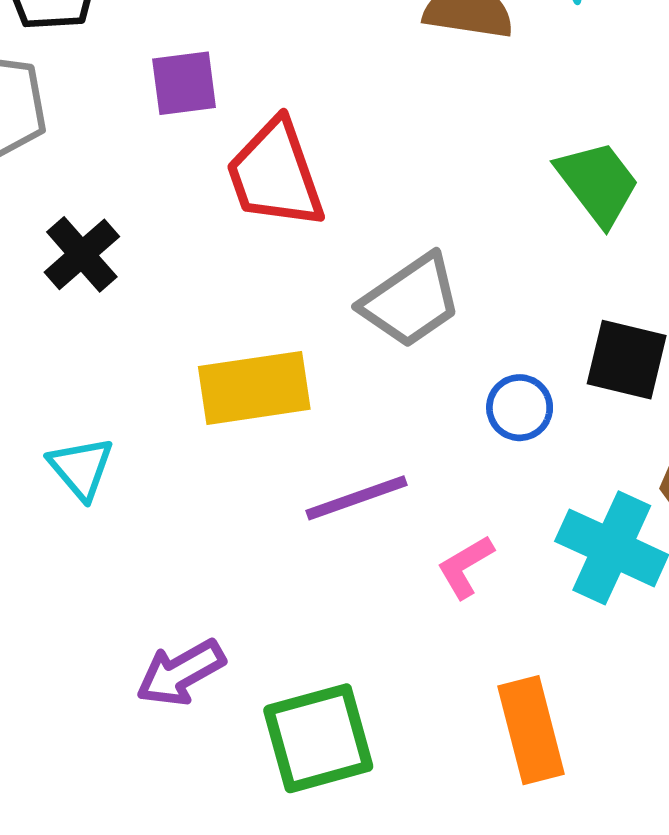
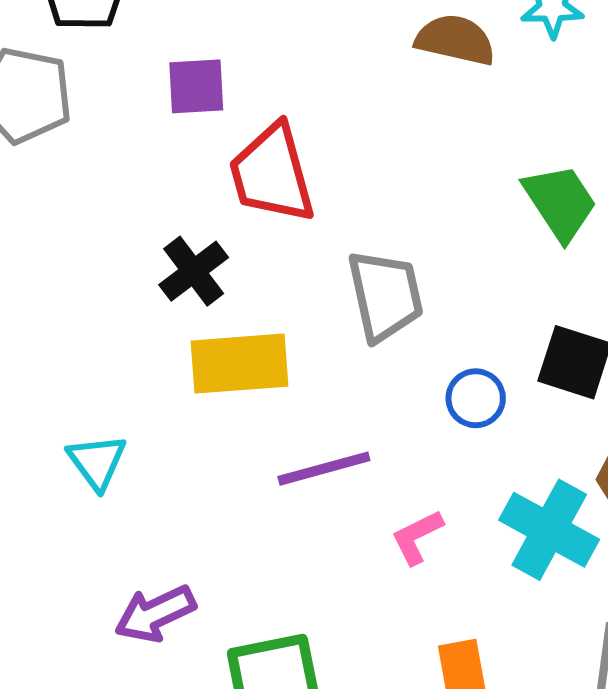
black cross: (82, 254) -> (194, 271), moved
gray trapezoid: (411, 301) -> (385, 296), turned -72
cyan triangle: (81, 468) -> (97, 462), moved

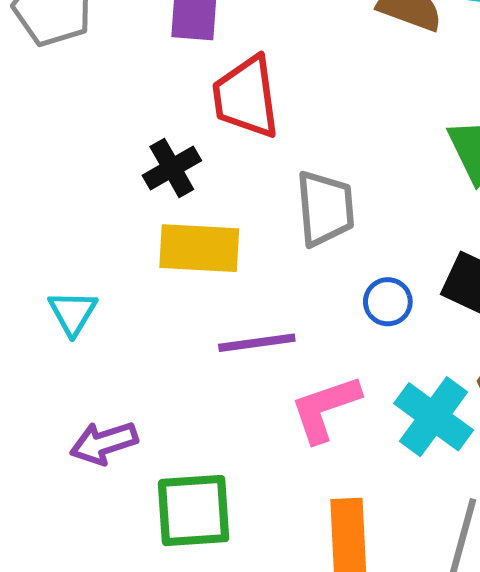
pink L-shape: (417, 537) -> (325, 408), size x1.6

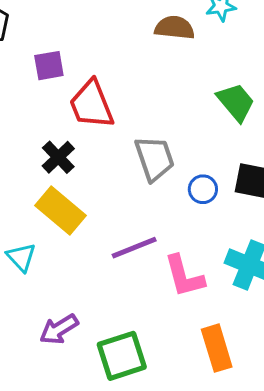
yellow rectangle: (199, 248) -> (61, 211), moved, turned 51
blue circle: (388, 302) -> (203, 189), moved
pink L-shape: (325, 408) -> (184, 276), turned -72

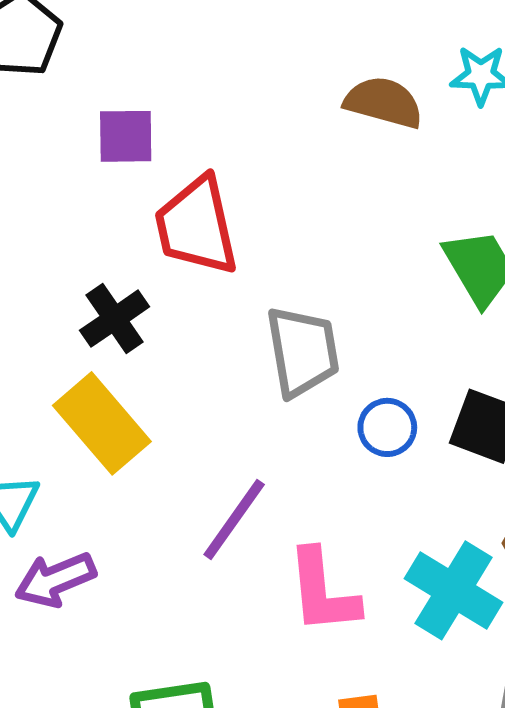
purple line: (134, 248) -> (234, 520), turned -42
purple arrow: (59, 329) -> (55, 580), moved

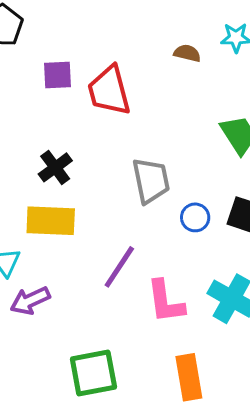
brown semicircle: (384, 102) -> (187, 53), size x0.7
red trapezoid: (196, 226) -> (109, 91), moved
yellow rectangle: (102, 423) -> (51, 221), turned -45

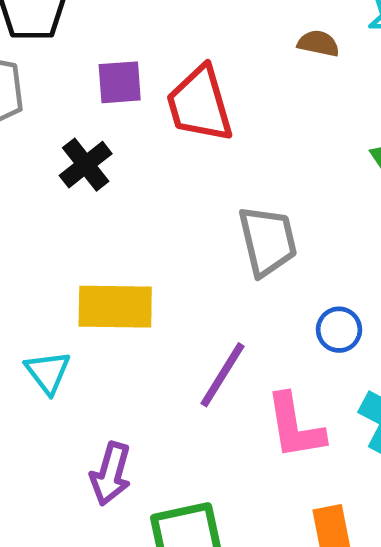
black cross: (55, 167) -> (86, 165), moved
blue circle: (195, 217) -> (339, 330), moved
purple arrow: (30, 301) -> (111, 474), moved, turned -48

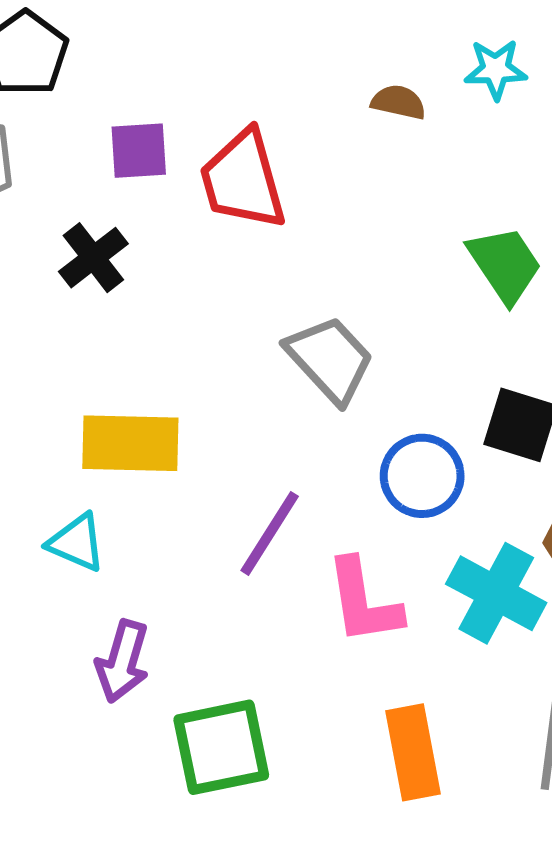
gray trapezoid: (268, 241) -> (330, 359), turned -30
blue circle: (339, 330) -> (422, 476), size x1.4
cyan triangle: (48, 372) -> (77, 543), moved, turned -30

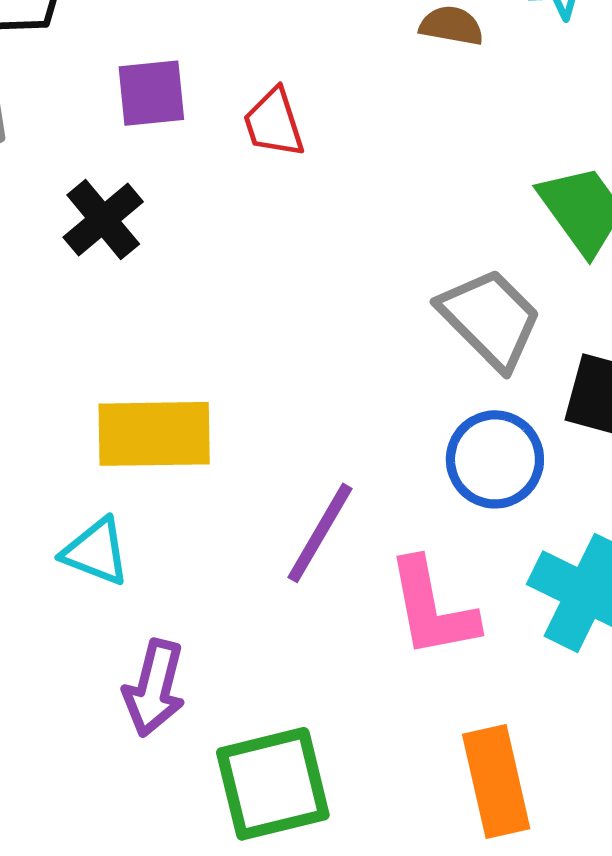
red trapezoid: (243, 180) -> (274, 123), size x0.6
gray trapezoid: (330, 359) -> (490, 319), moved

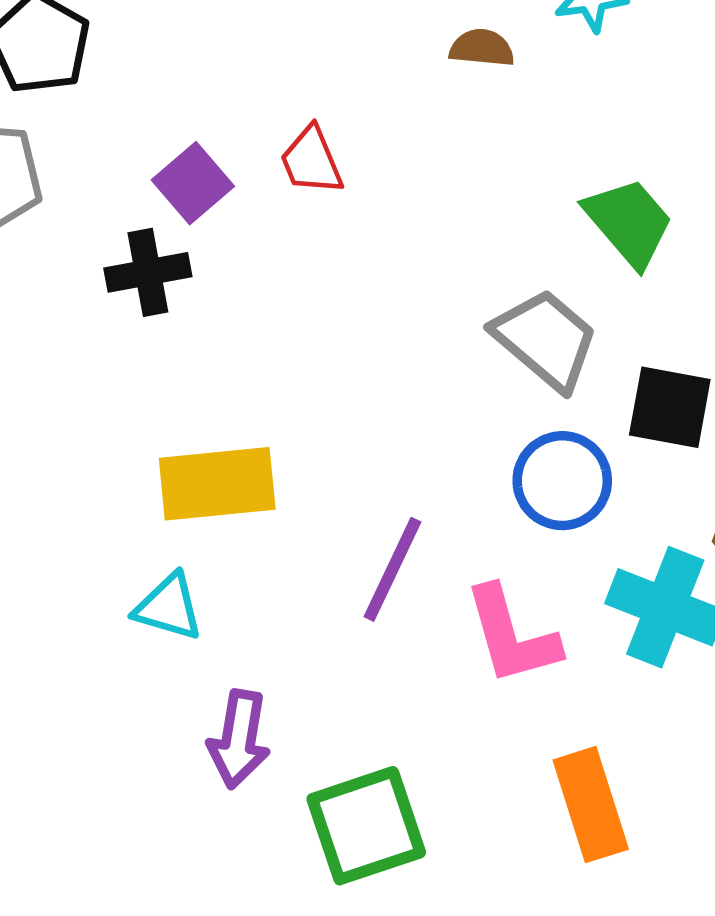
purple square: (151, 93) -> (193, 183), moved, turned -30
black cross: (103, 220) -> (148, 272), turned 34

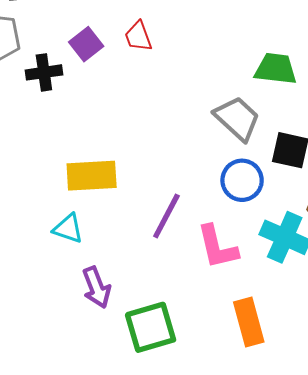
green trapezoid: (629, 222) -> (276, 69), turned -45
black cross: (148, 272) -> (44, 72), moved
purple arrow: (239, 739) -> (97, 287), turned -33

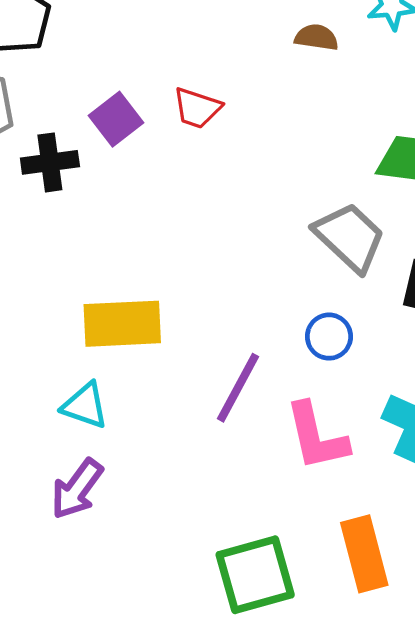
red trapezoid: (138, 36) -> (197, 108), turned -52
blue circle: (242, 180) -> (329, 337), moved, size x0.7
purple arrow: (97, 287) -> (77, 489), moved, turned 57
green square: (151, 327) -> (255, 575), moved

